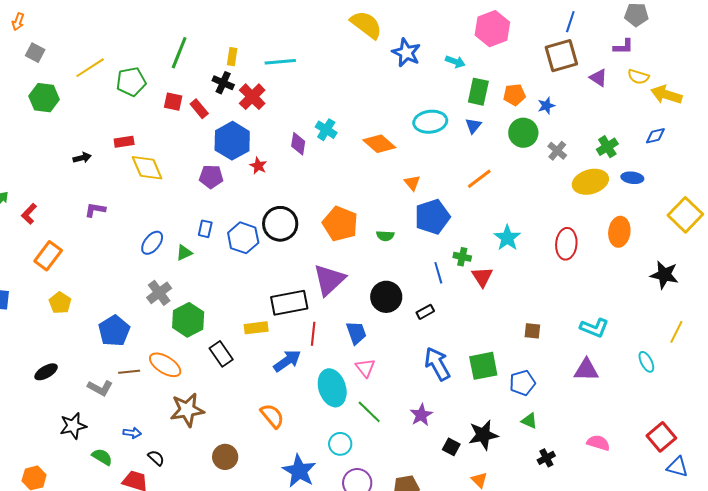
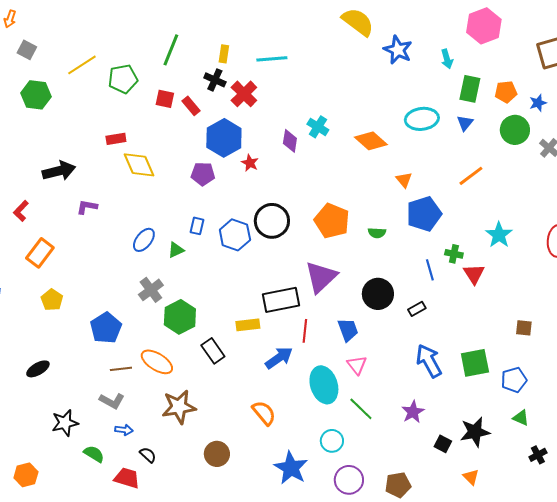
cyan arrow: (455, 62) -> (447, 59), turned 54
black arrow: (82, 158) -> (59, 171), moved, size x1.8
gray L-shape: (100, 388) -> (112, 401), moved

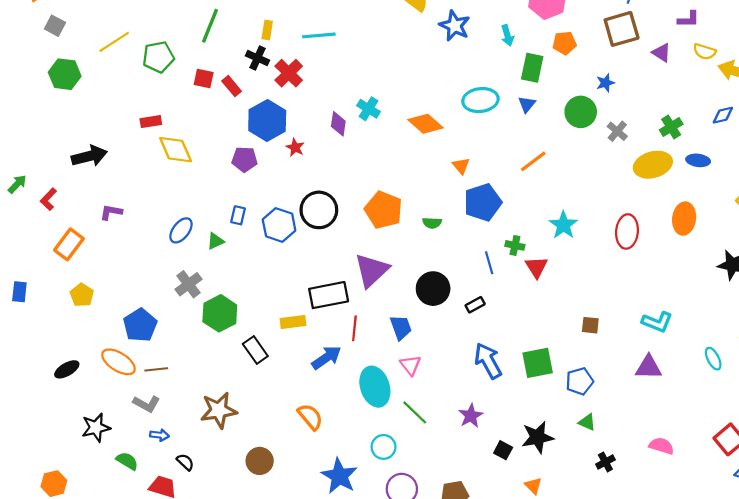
orange pentagon: (506, 92) -> (565, 43), moved
purple L-shape: (87, 207) -> (111, 212), moved
orange ellipse: (157, 362) -> (118, 362), moved

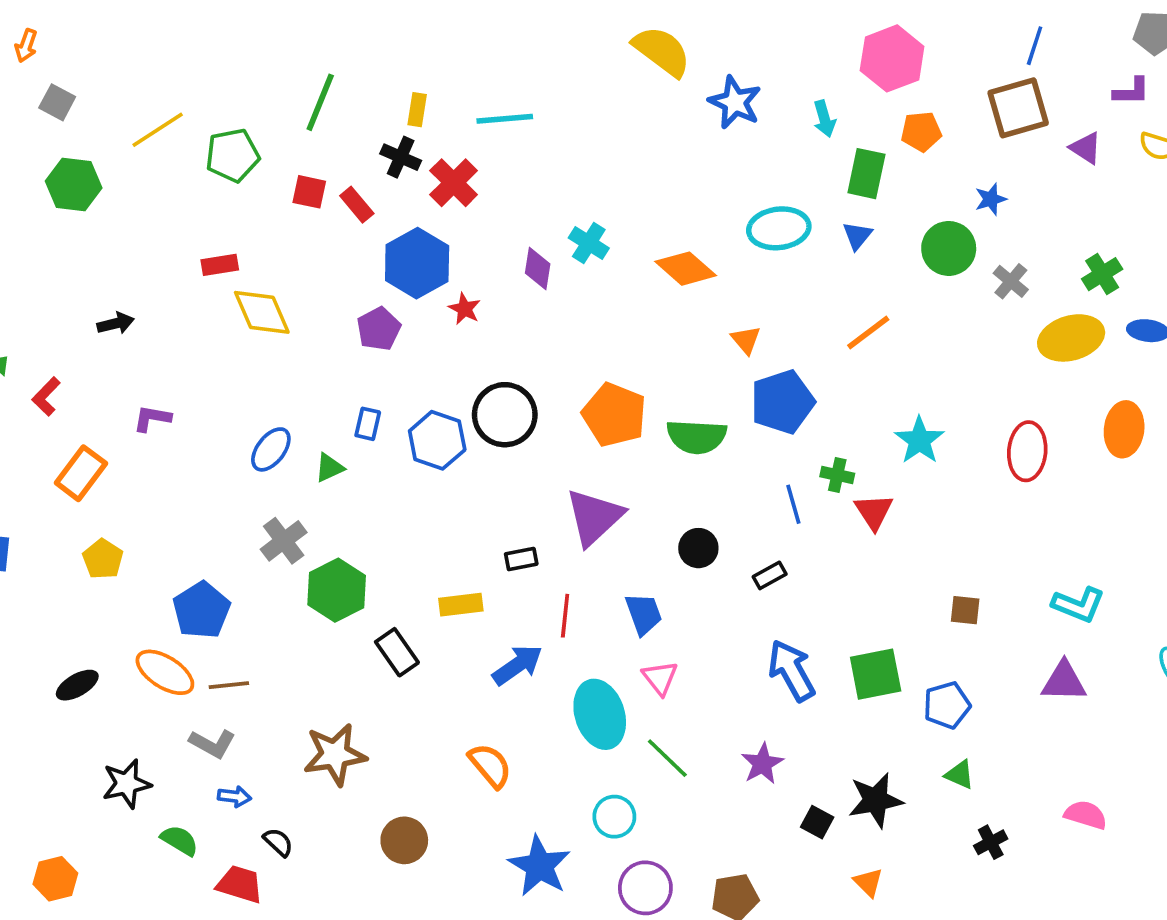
black arrow: (89, 156) -> (116, 323), size x0.6
purple pentagon: (245, 159) -> (379, 329), turned -30
green semicircle: (432, 223) -> (697, 437), size x1.8
black circle: (433, 289) -> (698, 548), size x0.7
black rectangle: (329, 295) -> (521, 559), size x0.5

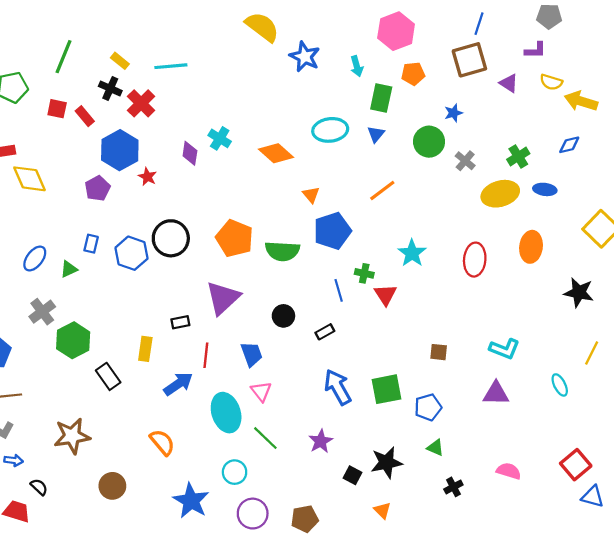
yellow rectangle: (417, 110) -> (120, 61), turned -60
yellow rectangle: (461, 605) -> (145, 349), turned -75

